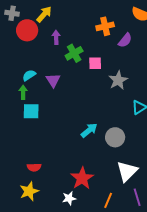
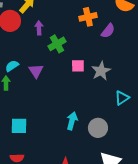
pink square: (95, 63) -> (78, 66), moved
cyan square: (31, 111) -> (19, 126), moved
cyan arrow: (89, 130) -> (72, 121), turned -36

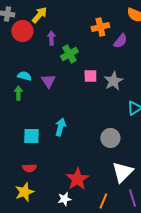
cyan semicircle: (12, 66) -> (24, 76), turned 48
cyan arrow: (72, 121) -> (60, 127), moved

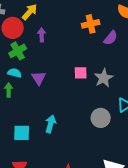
green cross: (69, 54) -> (18, 51), moved
gray circle: (110, 138) -> (101, 118), moved

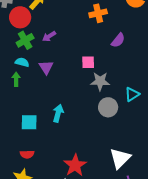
purple arrow: (42, 35) -> (49, 36), moved, turned -120
purple semicircle: (111, 38) -> (118, 40), moved
gray star: (104, 78) -> (100, 81), moved, turned 30

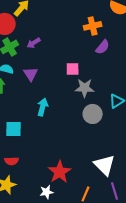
orange cross: (98, 13) -> (93, 26), moved
cyan arrow: (58, 113) -> (43, 107), moved
white triangle: (120, 158) -> (105, 165), turned -30

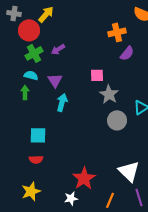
gray star: (85, 88) -> (109, 94), turned 30
cyan arrow: (43, 107) -> (62, 102), moved
red semicircle: (12, 161) -> (36, 159), moved

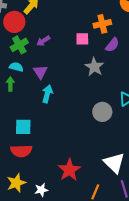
pink square: (97, 75) -> (82, 39), moved
gray star: (109, 94) -> (94, 67), moved
red semicircle: (36, 159) -> (21, 151), size x1.5
white star: (71, 198) -> (41, 190), moved

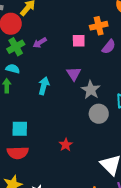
gray star: (94, 67) -> (91, 90), moved
purple triangle: (40, 72) -> (74, 74), moved
cyan arrow: (47, 94) -> (44, 86), moved
red star: (69, 170) -> (66, 145), moved, size x0.6

